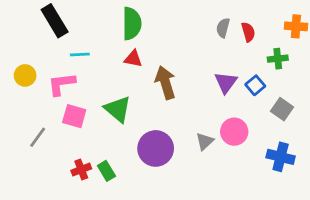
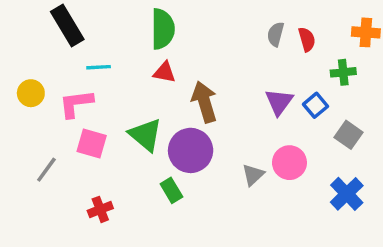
purple circle: (156, 148) -> (191, 150), moved
blue cross: (281, 157) -> (347, 194), turned 32
green rectangle: (106, 171) -> (171, 190), moved

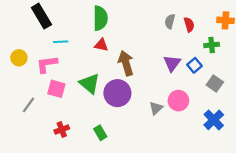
green rectangle: (171, 190) -> (100, 133), moved

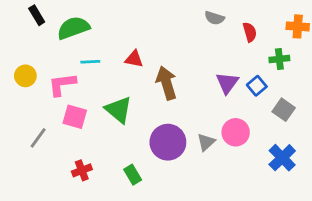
black rectangle: (41, 16) -> (37, 15), moved, size x0.6
green semicircle: (100, 18) -> (73, 28), moved, turned -110
gray semicircle: (170, 21) -> (214, 18), moved, turned -88
cyan line: (61, 42) -> (90, 62), moved
purple circle: (117, 93) -> (168, 142), moved

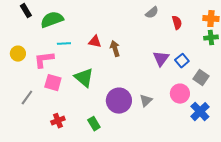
gray semicircle: (214, 18) -> (152, 13), turned -56
green cross: (279, 59) -> (211, 38), moved
brown arrow: (166, 83) -> (115, 49), moved, size x0.7
pink circle: (236, 132) -> (180, 94), moved

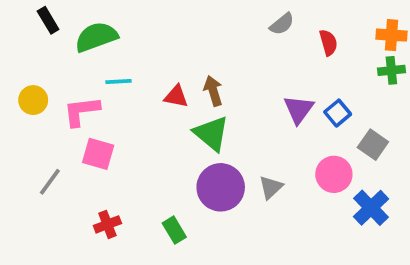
red triangle: (95, 42) -> (176, 96), moved
green triangle: (84, 78) -> (211, 133), moved

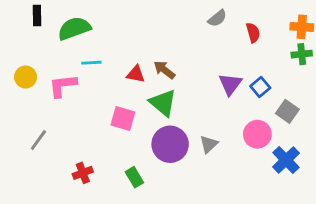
black rectangle: (48, 20) -> (37, 15), turned 30
brown arrow: (213, 91) -> (164, 70), turned -35
pink square: (98, 154) -> (123, 119), moved

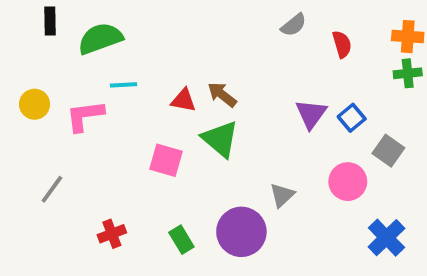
purple circle: (170, 144) -> (241, 232), moved
blue cross: (286, 160) -> (386, 238), moved

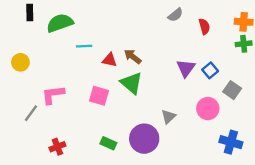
cyan line: (123, 85) -> (84, 46), moved
pink L-shape: (85, 116) -> (53, 95), moved
red cross: (112, 234) -> (57, 147), moved
blue cross: (386, 238) -> (231, 142), turned -30
green rectangle: (181, 240) -> (108, 143), turned -35

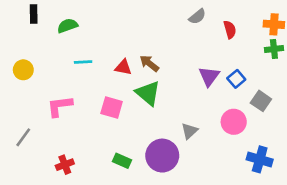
green semicircle: (60, 23) -> (67, 26), size x0.7
cyan line: (84, 46) -> (83, 62), moved
gray line: (31, 113) -> (23, 137), moved

